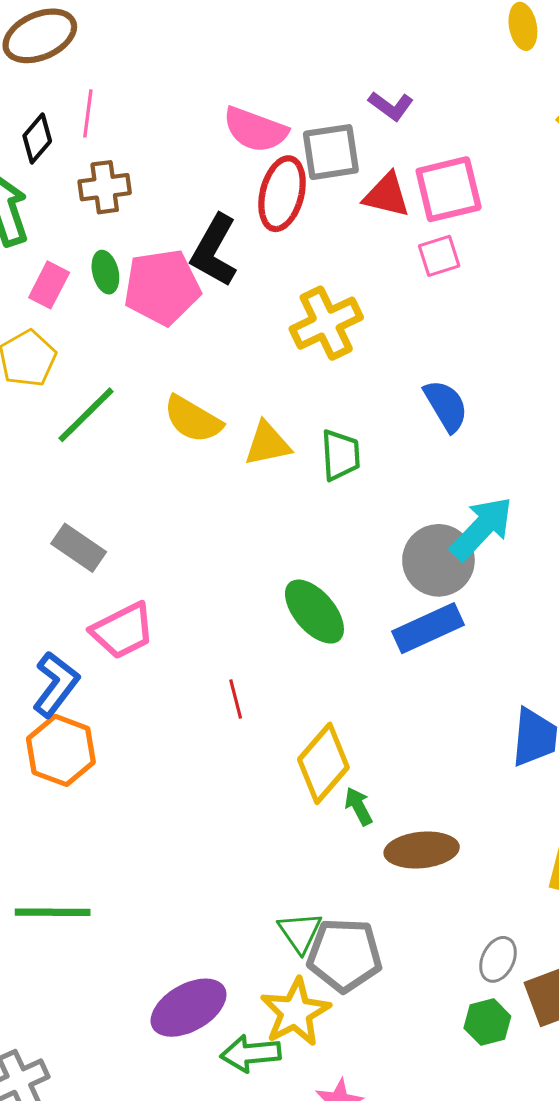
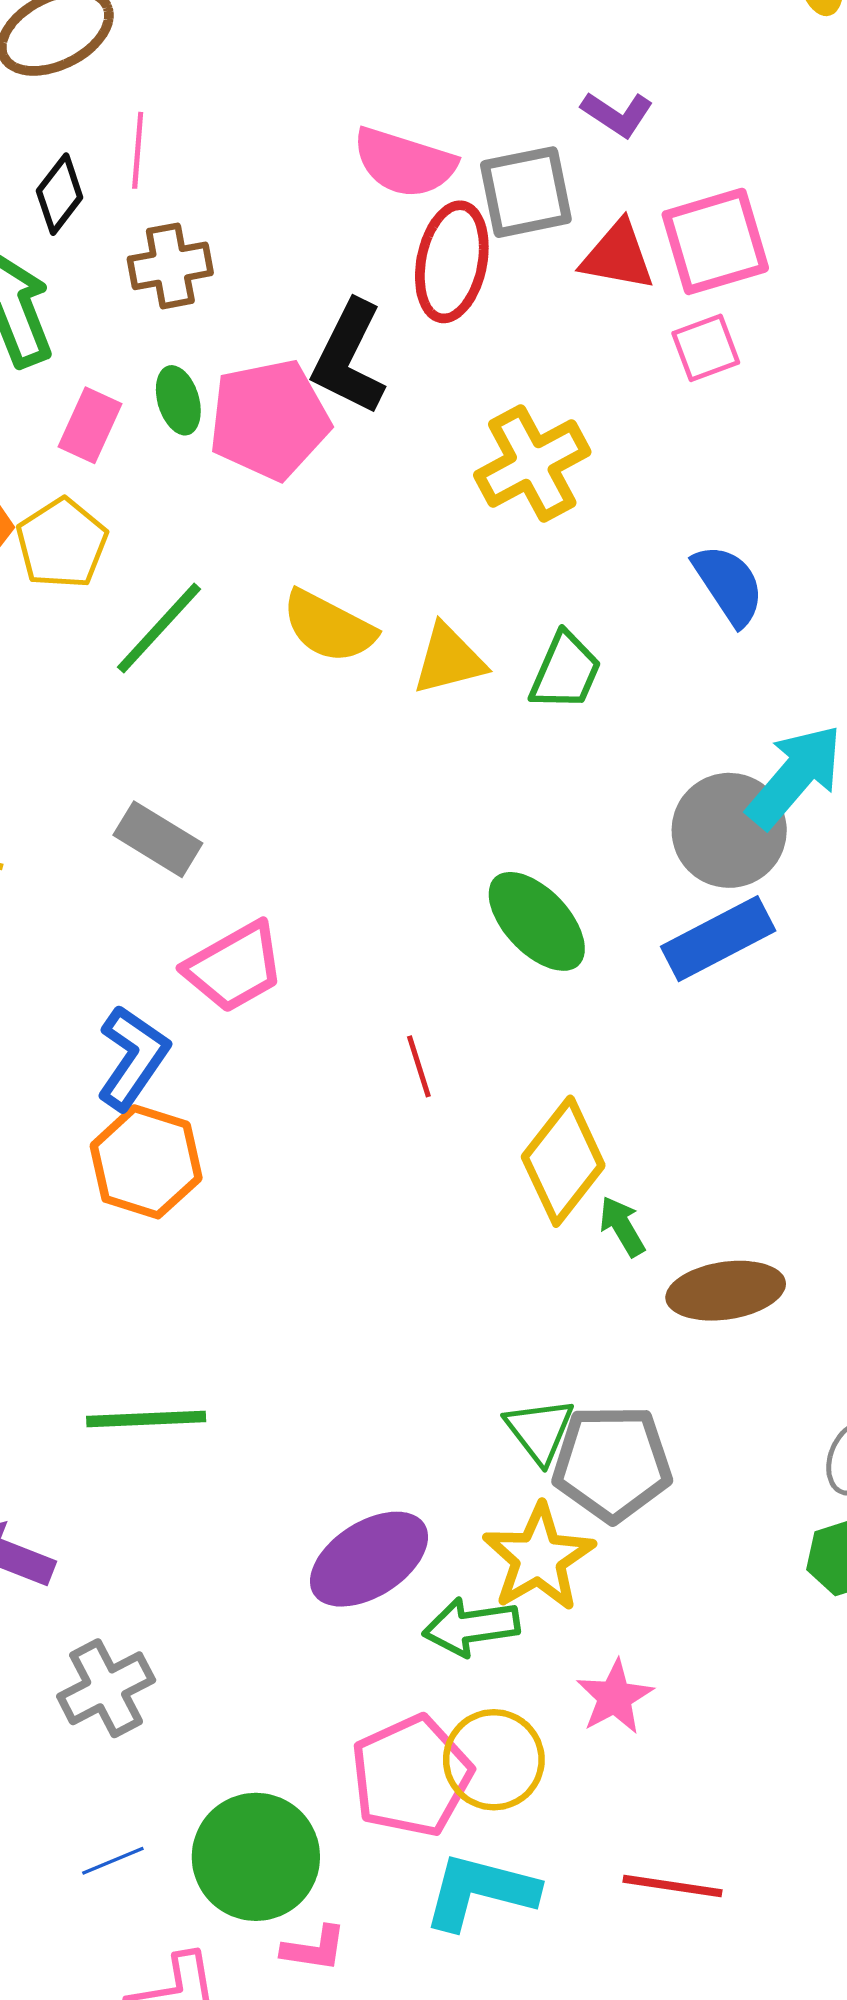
green trapezoid: (340, 455) -> (565, 671), turned 30

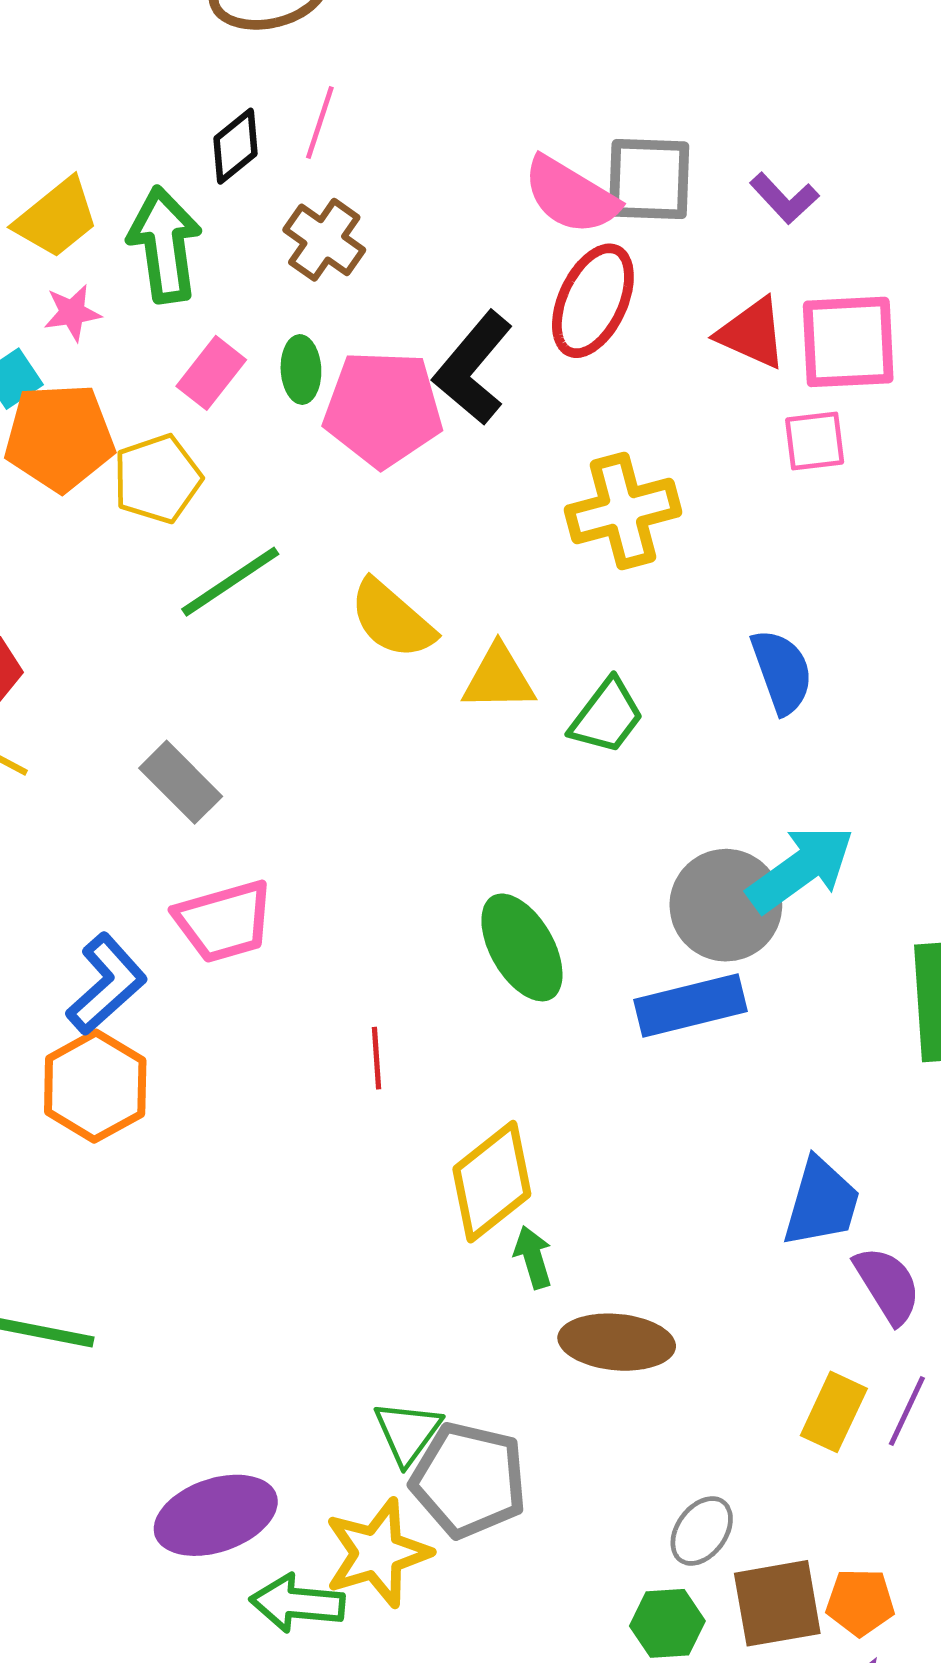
gray square: (526, 192) -> (649, 179), moved
brown cross: (170, 266) -> (324, 240), turned 32

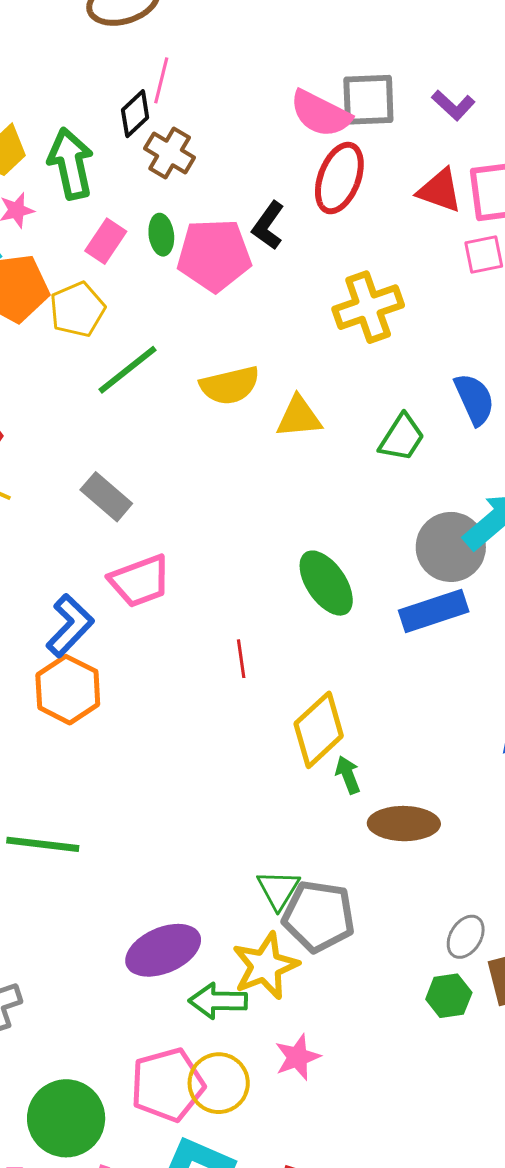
black diamond: (235, 146) -> (135, 114), moved
black L-shape: (473, 368) -> (268, 226), size x0.7
yellow semicircle: (392, 619) -> (230, 385), turned -50
green trapezoid: (607, 716) -> (402, 438), moved

